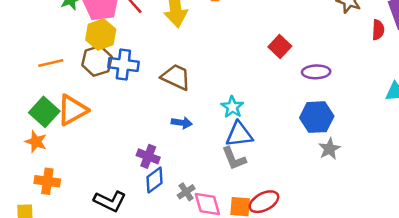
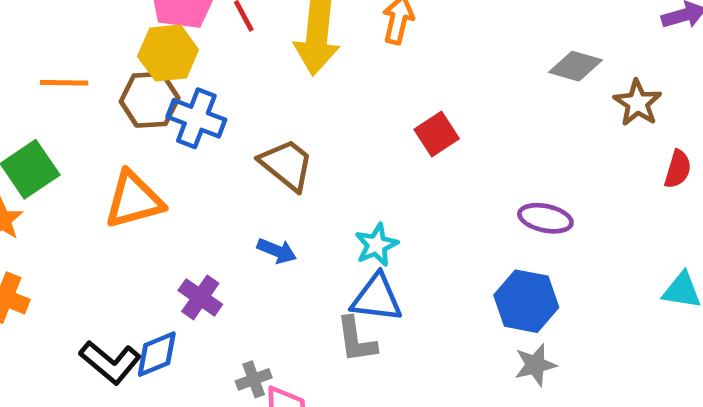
red square: (280, 47) -> (437, 134), moved
orange triangle: (72, 110) -> (134, 200), moved
blue diamond: (154, 180) -> (157, 354), moved

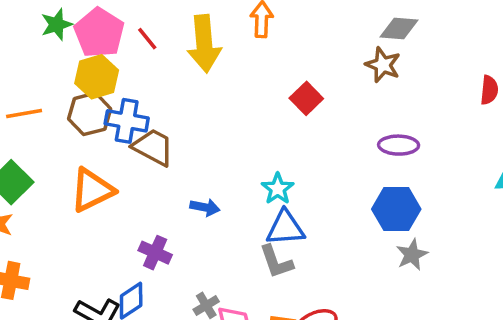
brown star: (638, 103) -> (383, 65), moved
brown trapezoid: (287, 165) -> (153, 147), moved

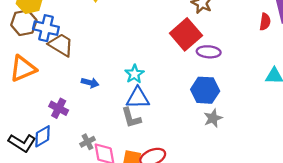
red square: (306, 98) -> (186, 34), moved, size x1.6

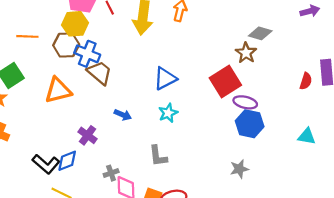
blue hexagon: (205, 90) -> (250, 124), moved
blue triangle: (138, 98) -> (165, 78), moved, turned -35

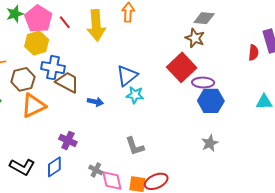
brown hexagon: (66, 45) -> (23, 79), moved
cyan star: (168, 113) -> (135, 95), moved, turned -30
blue arrow: (123, 115) -> (95, 102), moved
black L-shape: (46, 164) -> (22, 167), moved
gray cross: (111, 173) -> (96, 170), turned -32

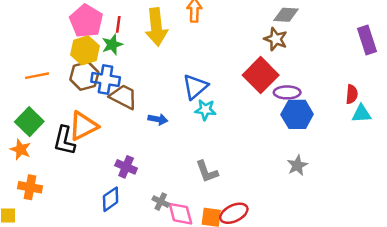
green star: (15, 14) -> (112, 45), moved
red line: (65, 22) -> (118, 24), turned 48
red semicircle: (253, 53) -> (352, 94), moved
brown hexagon: (23, 79) -> (84, 76), moved
black L-shape: (22, 167) -> (64, 140), moved, turned 75

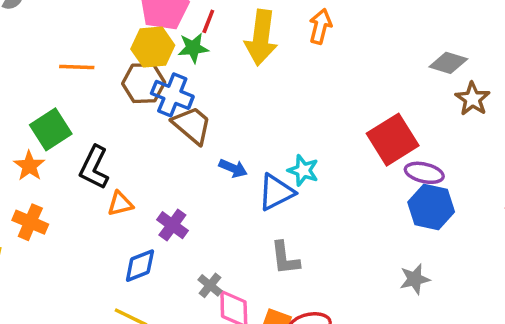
brown star: (276, 39) -> (473, 99), moved
blue triangle: (195, 87) -> (276, 192), moved
orange triangle: (83, 126) -> (120, 204), moved, size x0.6

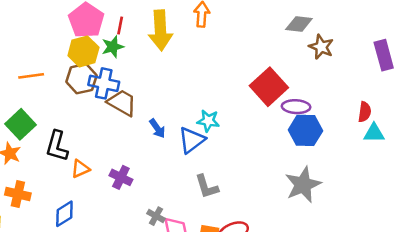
blue arrow: (233, 168) -> (157, 128), turned 42
blue diamond: (140, 266) -> (64, 214), moved
gray star: (415, 279) -> (303, 185), size x1.6

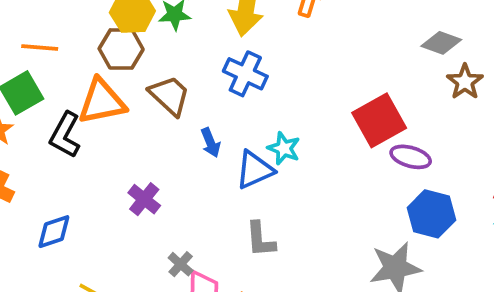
orange line: (31, 76) -> (40, 47), moved
blue cross: (104, 83) -> (245, 74), moved
blue hexagon: (305, 130) -> (431, 214), moved
orange triangle: (80, 169) -> (102, 102), moved, size x1.8

